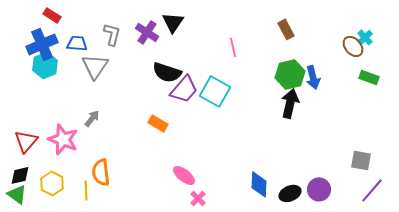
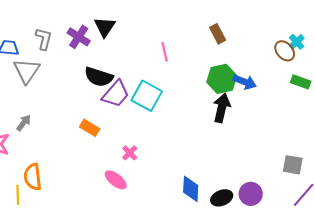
blue arrow: (313, 77) -> (245, 82), turned -55
pink cross: (198, 198) -> (130, 153), moved

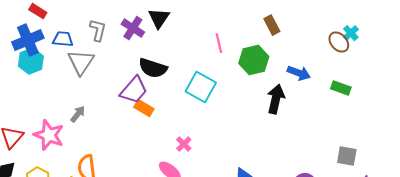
green hexagon: (222, 79) -> (254, 60), moved
green rectangle: (301, 82) -> (341, 88), moved
purple trapezoid: (116, 94) -> (134, 90), moved
orange rectangle: (90, 128) -> (144, 108), moved

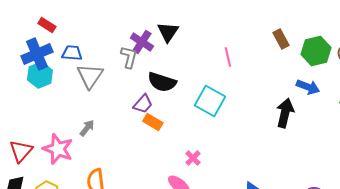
gray L-shape: (98, 30) -> (129, 57), moved
green hexagon: (254, 60) -> (316, 51), moved
purple trapezoid: (134, 90) -> (143, 104), size x0.7

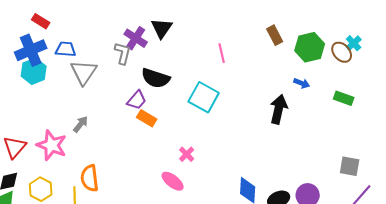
blue arrow: (308, 87) -> (302, 83), size x0.7

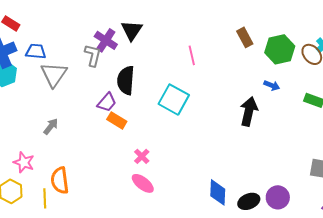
black semicircle: (156, 78) -> (126, 80), turned 76
pink star: (52, 145) -> (24, 162), moved, size x0.7
pink cross: (187, 154) -> (142, 156), moved

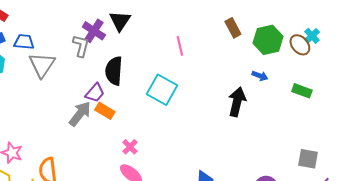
gray arrow: (51, 126) -> (80, 114), moved, size x1.5

